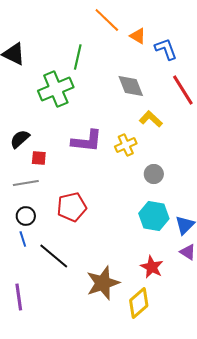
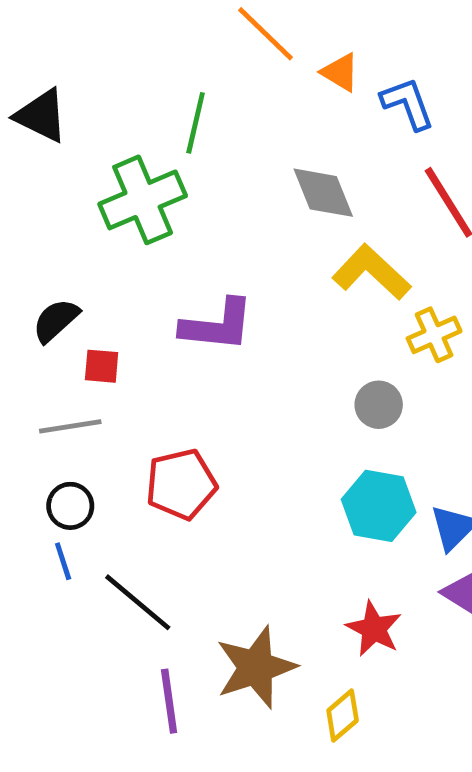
yellow L-shape: (151, 119) -> (371, 272), size x1.4
yellow cross: (126, 145) -> (434, 335), moved
purple line: (19, 297) -> (169, 701), moved
yellow diamond: (139, 303) -> (343, 716), size x0.7

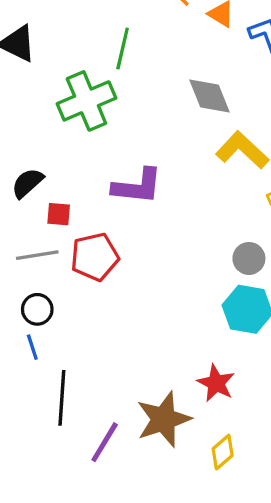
gray circle: (379, 405) -> (249, 258), moved
red pentagon: (181, 484) -> (95, 257), moved
black line: (138, 602) -> (62, 398), moved, turned 54
red star: (374, 629) -> (216, 383), moved
purple line: (169, 701) -> (105, 442), turned 39

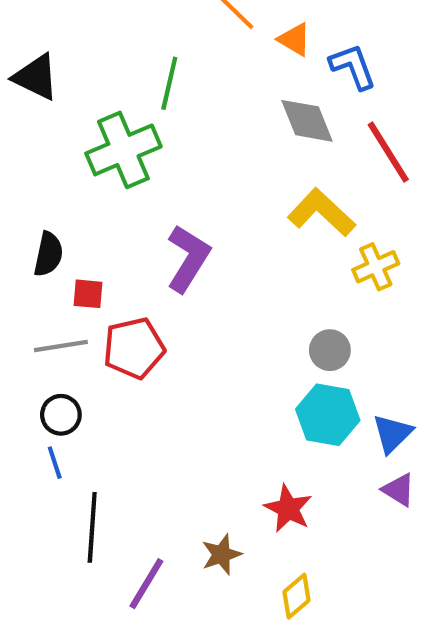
gray diamond: (210, 96) -> (307, 121), moved
black semicircle: (27, 183) -> (48, 254), turned 144
purple L-shape: (137, 186) -> (188, 258), turned -64
brown star: (164, 419) -> (221, 554), size x0.6

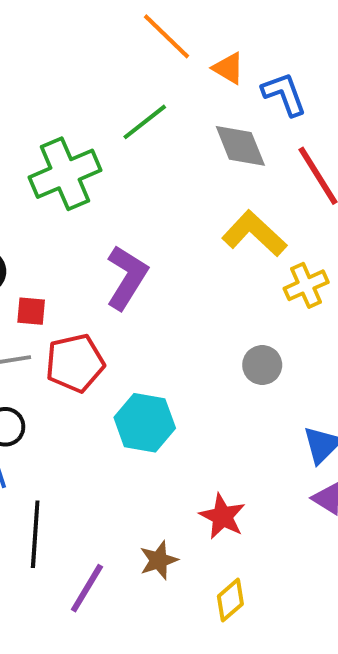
green line: (169, 83) -> (145, 122), moved, turned 39
cyan hexagon: (328, 415) -> (145, 423), moved

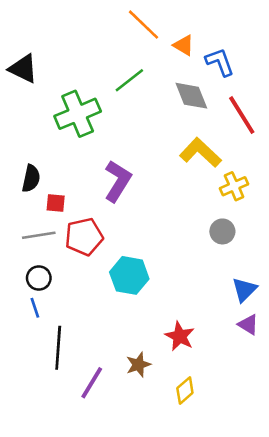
gray circle: (262, 365) -> (222, 231), moved

